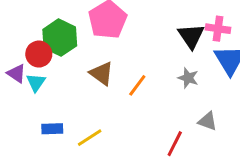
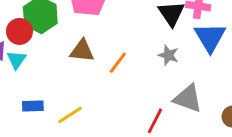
brown triangle: (102, 73) -> (82, 51), turned -30
gray triangle: (208, 121) -> (188, 98), size x1.5

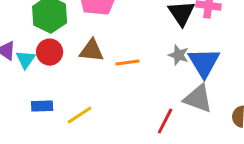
red circle: (19, 31) -> (50, 52), moved
blue triangle: (210, 37) -> (204, 63), moved
orange line: (118, 63) -> (128, 63), turned 45

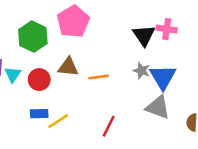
red circle: (50, 52) -> (39, 80), moved
blue rectangle: (42, 106) -> (39, 114), moved
red line: (165, 121) -> (109, 126), moved

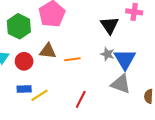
pink cross: (167, 29) -> (134, 12), moved

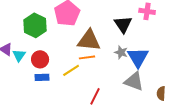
brown triangle: (48, 51) -> (89, 40), moved, size x1.4
blue rectangle: (24, 89) -> (42, 77), moved
yellow line: (39, 95) -> (71, 70), moved

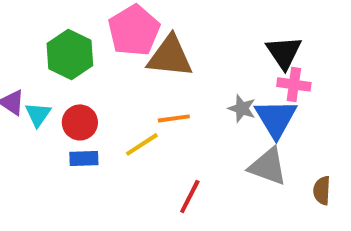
pink cross: (147, 11) -> (294, 84), moved
black triangle: (123, 24) -> (284, 52), moved
brown triangle: (89, 40) -> (170, 56), moved

